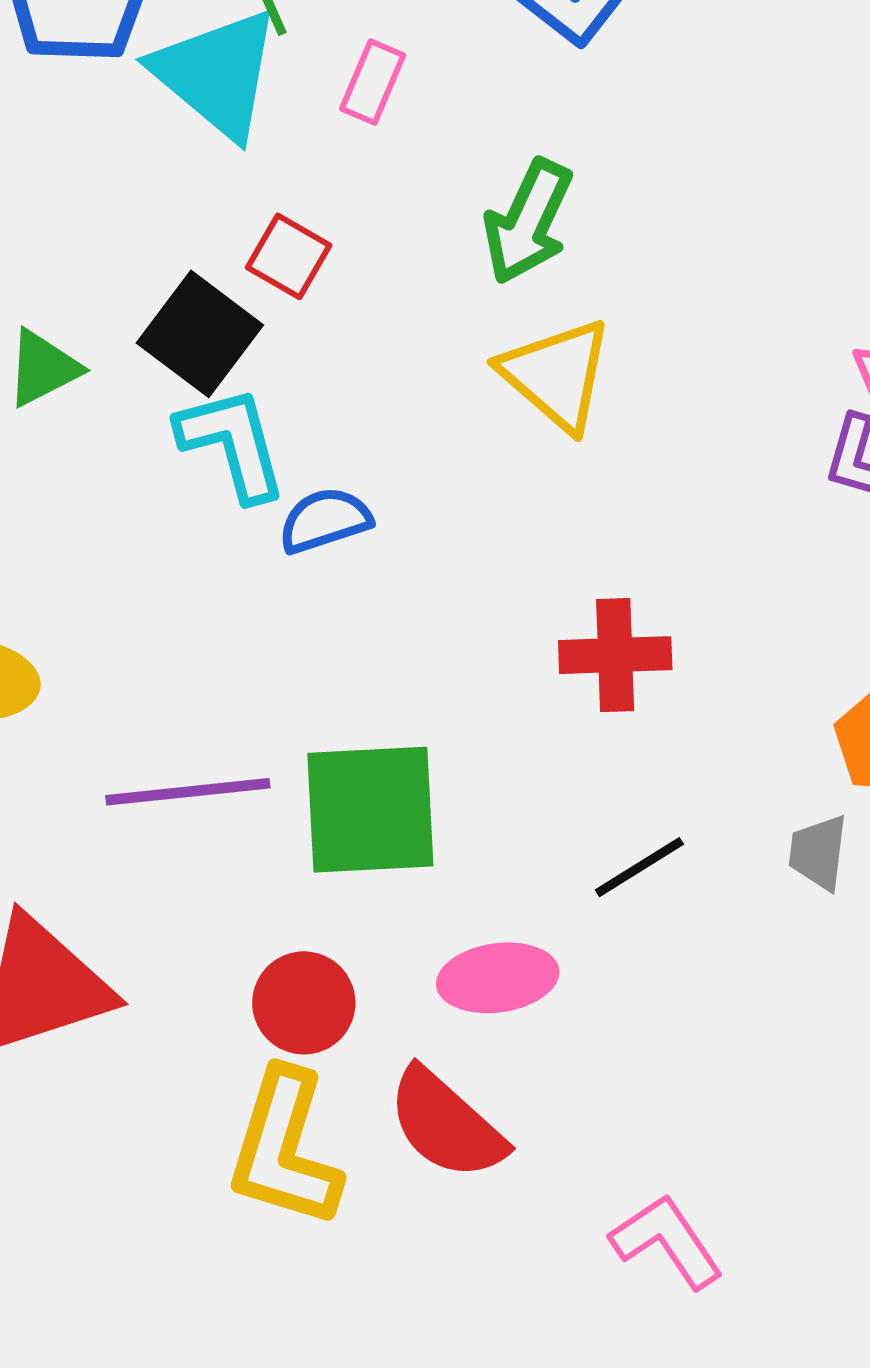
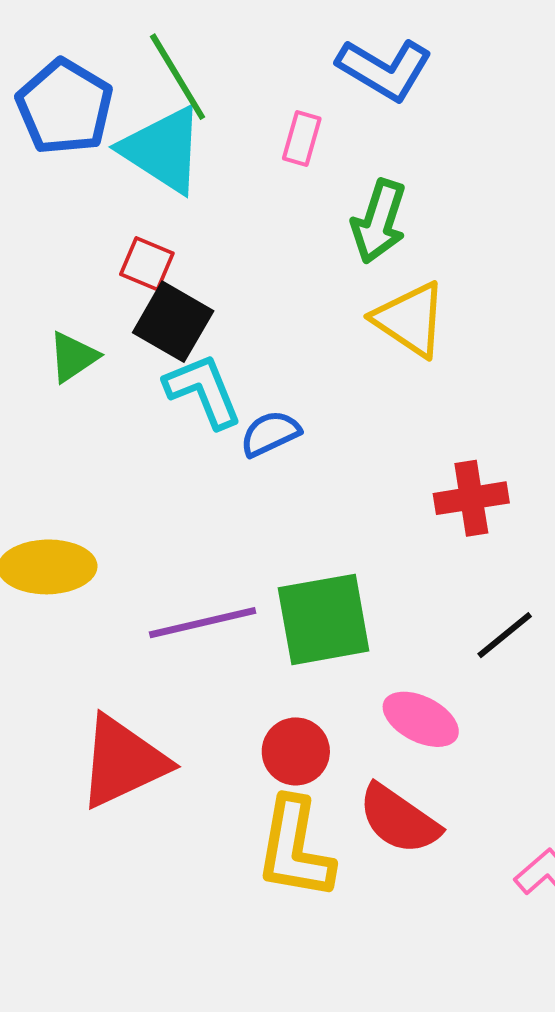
pink rectangle: (373, 82) -> (302, 138), moved
red square: (289, 256) -> (147, 264), moved
pink ellipse: (498, 978) -> (421, 719), turned 42

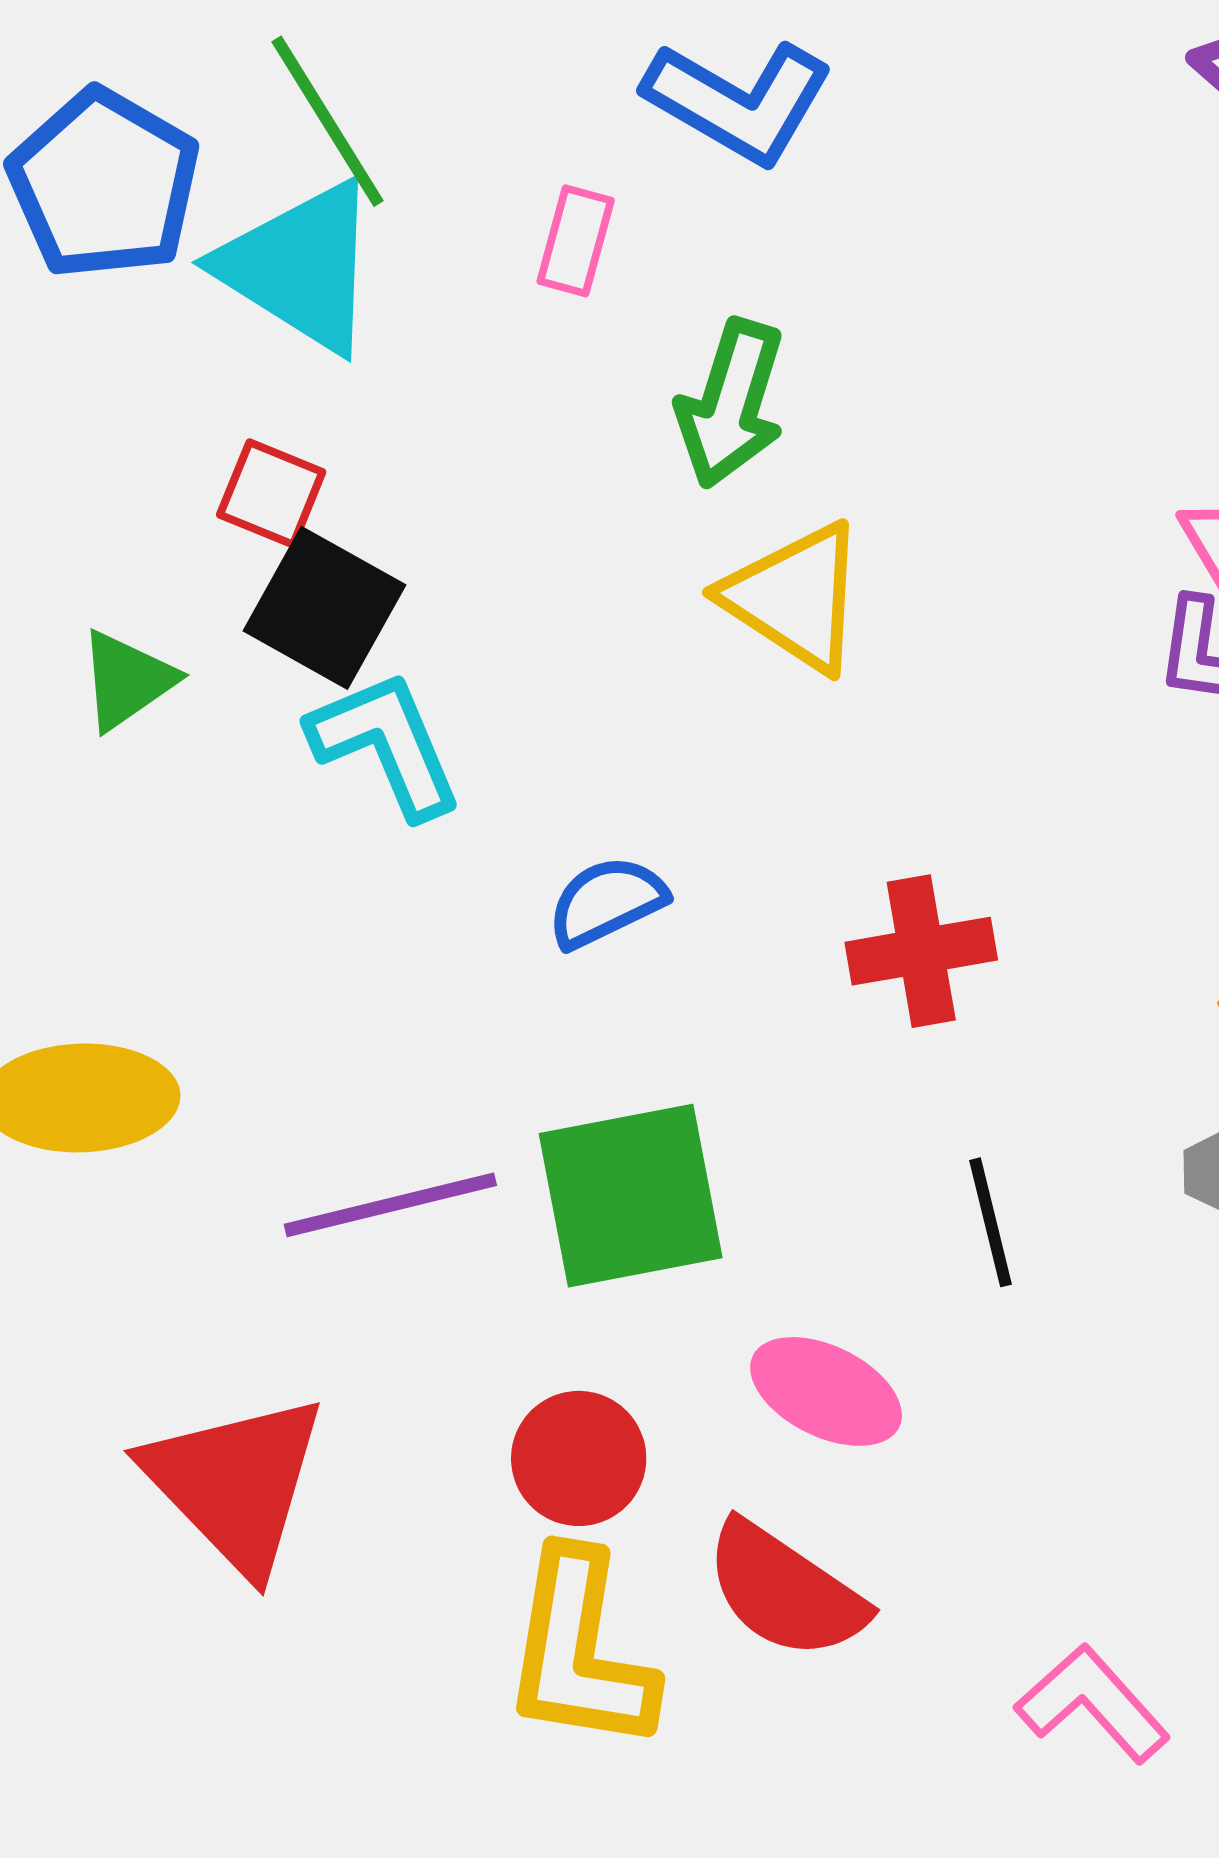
blue semicircle: (270, 434) -> (607, 902), moved
black line: (505, 635) -> (991, 1222), turned -64
red triangle: (123, 762) -> (235, 1483), turned -48

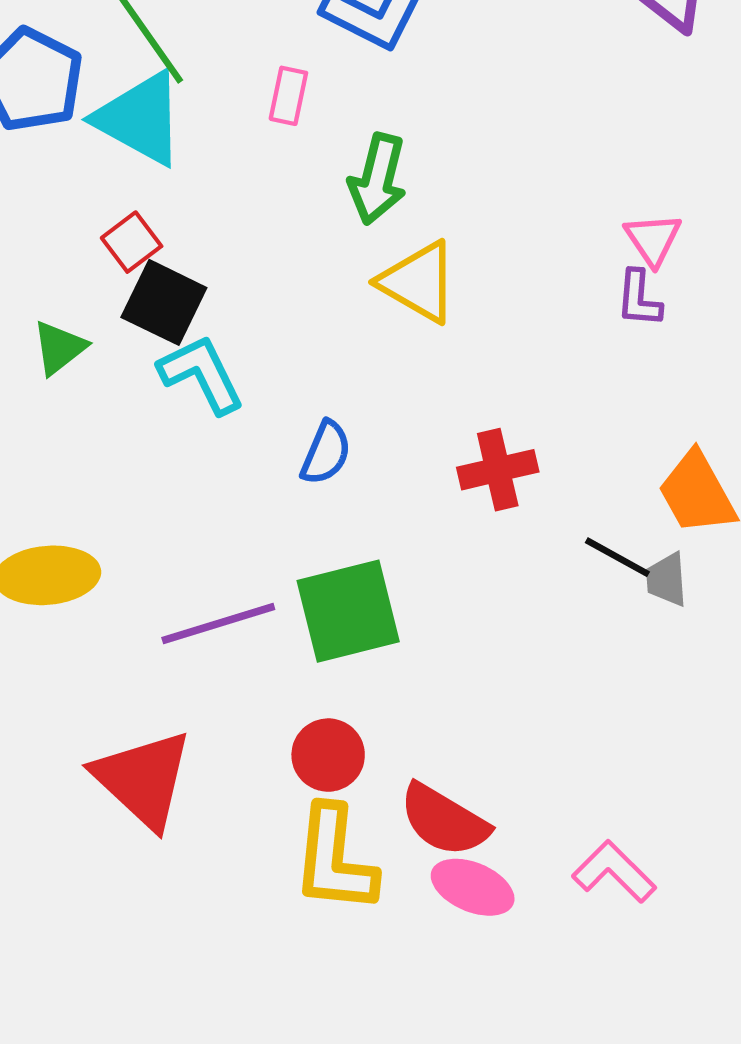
red square: (271, 493) -> (132, 242), turned 34
blue semicircle: (607, 902) -> (326, 453), turned 142
black line: (991, 1222) -> (617, 557), moved, turned -44
pink ellipse: (826, 1391) -> (473, 887), moved

